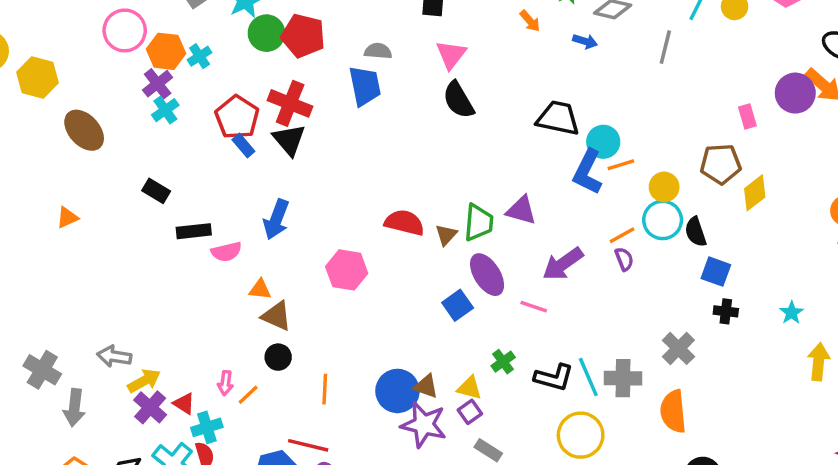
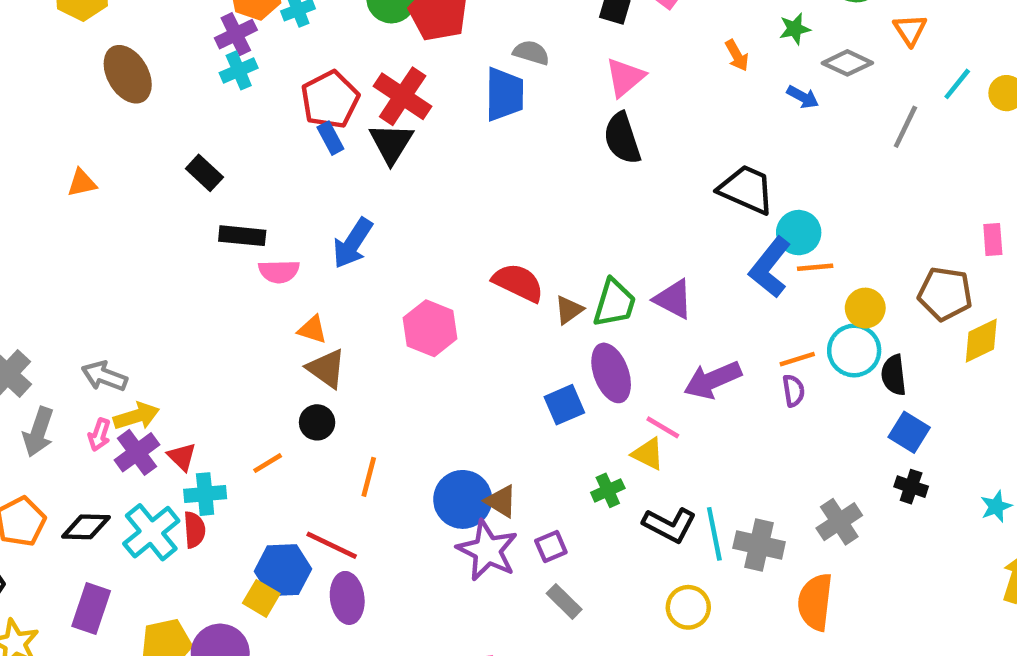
pink arrow: (225, 383) -> (99, 435), moved
yellow triangle: (469, 388) -> (648, 454), moved
yellow circle: (581, 435) -> (688, 607), size x0.7

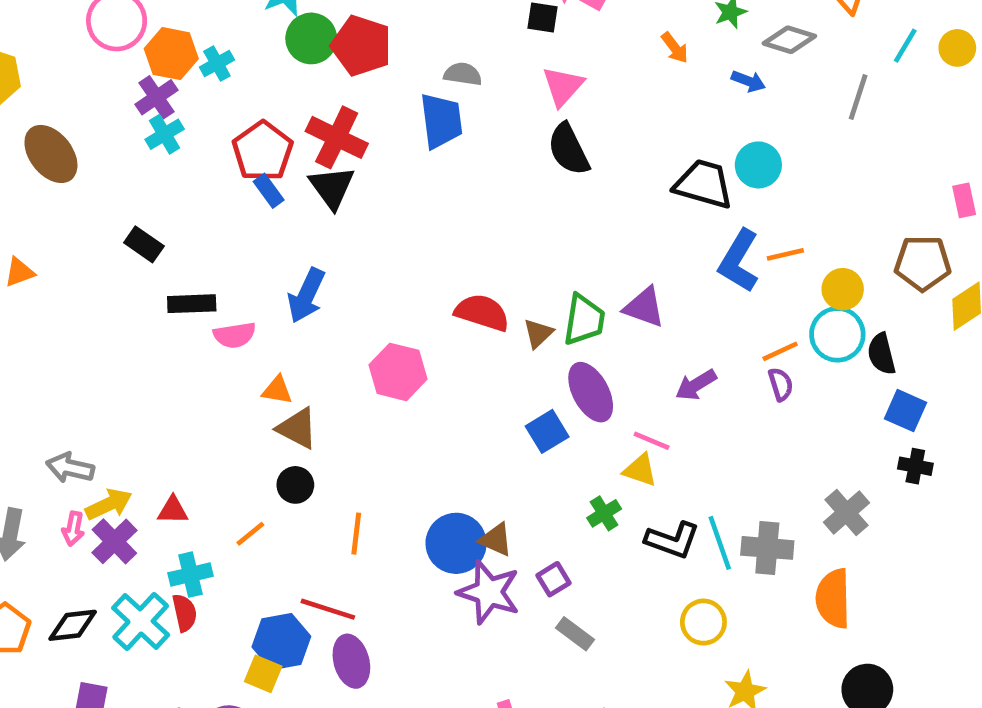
cyan circle: (799, 233) -> (758, 165), moved
purple arrow: (713, 380) -> (696, 385), size x0.7
red triangle: (182, 457) -> (173, 510), moved, turned -36

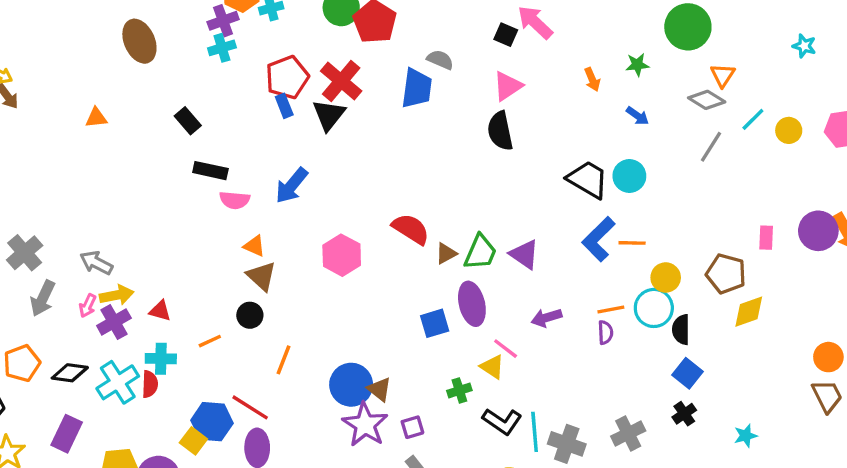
gray diamond: (789, 40) -> (707, 100), moved
black cross: (915, 466) -> (684, 414), turned 30

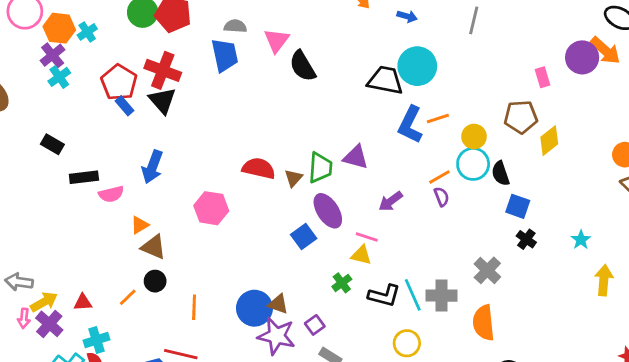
pink triangle: (508, 86) -> (277, 40), moved
cyan circle: (629, 176) -> (417, 66), size x1.4
orange triangle: (254, 246) -> (140, 225), turned -36
orange line: (210, 341) -> (128, 297), moved

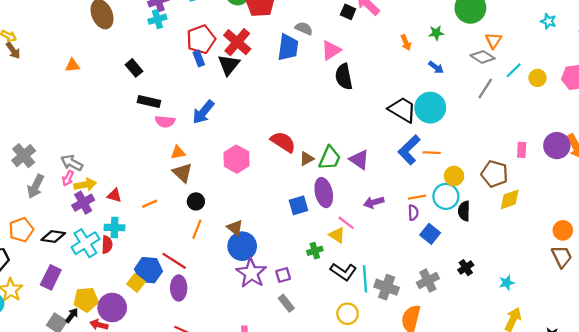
blue square: (518, 206) -> (430, 234), moved
black circle: (155, 281) -> (196, 201), moved
brown triangle: (278, 304) -> (235, 228), moved
pink arrow: (24, 318) -> (68, 178), moved

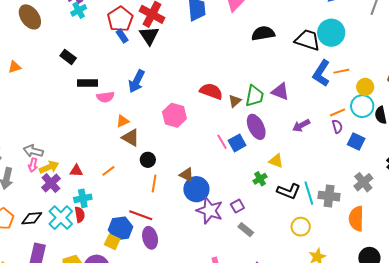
black semicircle: (344, 77) -> (263, 33), moved, turned 105
pink line: (346, 223) -> (222, 142), moved, turned 35

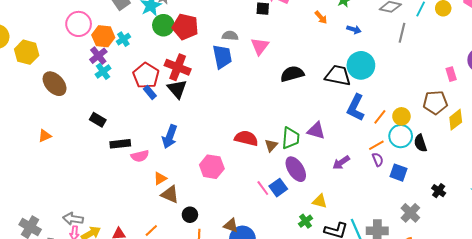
orange line: (341, 71) -> (380, 117), moved, turned -35

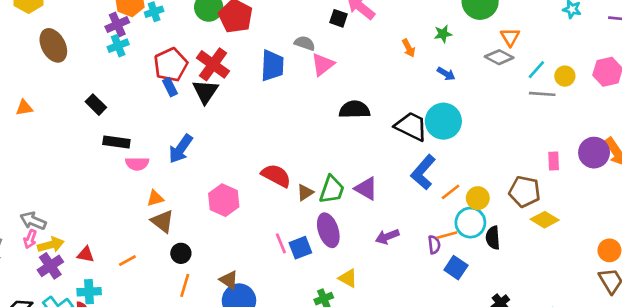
gray line: (402, 33) -> (542, 94), moved, turned 66
gray semicircle: (230, 36) -> (305, 43), moved
yellow diamond: (456, 120) -> (545, 220), turned 55
orange line: (376, 145) -> (447, 235), moved

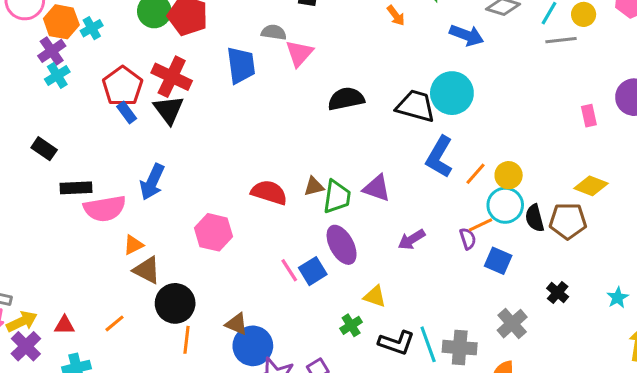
blue arrow: (446, 74) -> (467, 35), moved, size x1.5
pink semicircle: (137, 164) -> (105, 209), size x1.5
brown pentagon: (525, 192) -> (568, 221), moved
brown triangle: (305, 193) -> (314, 186), moved, turned 30
black circle: (181, 253) -> (175, 303), size x1.6

